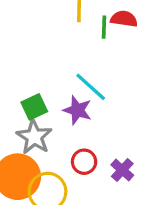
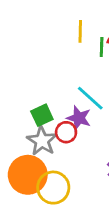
red circle: (84, 162) -> (66, 132), moved

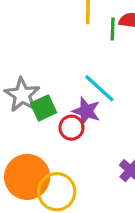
gray star: (42, 141) -> (22, 95), moved

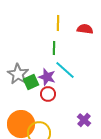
green line: (113, 29) -> (54, 48), moved
purple star: (86, 111) -> (47, 77), moved

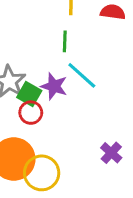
green square: (31, 82) -> (29, 94), turned -35
red circle: (48, 94) -> (31, 113), moved

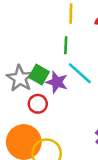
green square: (29, 94) -> (39, 75), moved

